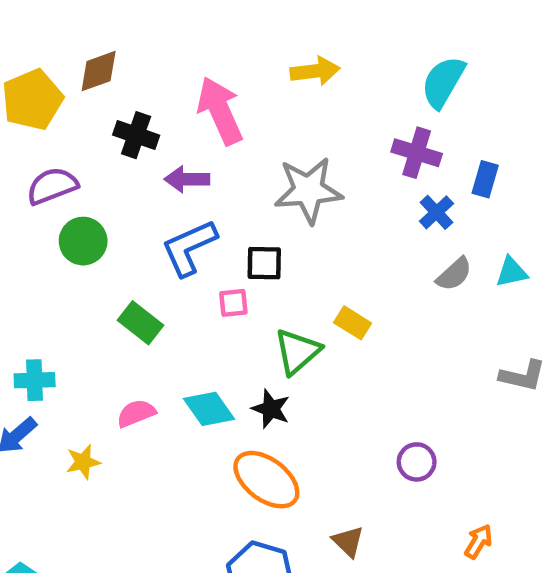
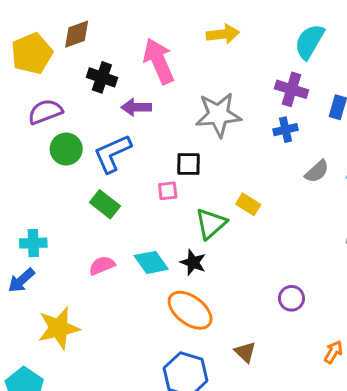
blue cross: (436, 212) -> (286, 130), moved, turned 30
blue L-shape: (189, 248) -> (112, 154), moved
yellow star: (83, 462) -> (59, 328), moved, size x1.8

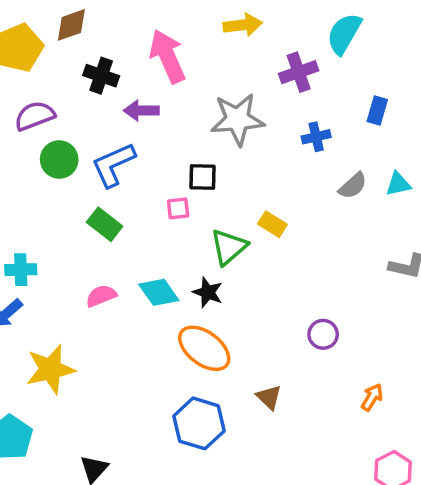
purple cross: (292, 89) -> (299, 72), moved, turned -36

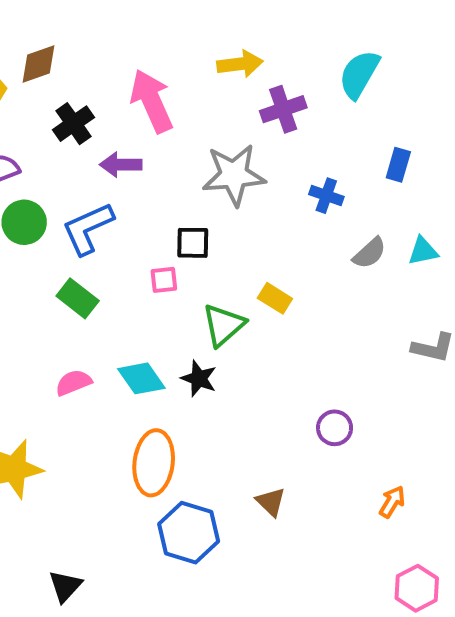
purple cross: (299, 72) -> (283, 109), moved
black cross: (101, 76) -> (73, 124), turned 36
blue cross: (316, 137) -> (326, 196), turned 32
orange ellipse: (204, 348) -> (154, 463), moved, turned 60

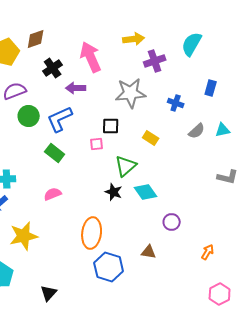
yellow rectangle: (275, 298) -> (151, 138), moved
cyan diamond: (141, 378) -> (146, 192), moved
purple circle: (335, 428) -> (172, 222), moved
brown triangle: (271, 502) -> (149, 252), turned -35

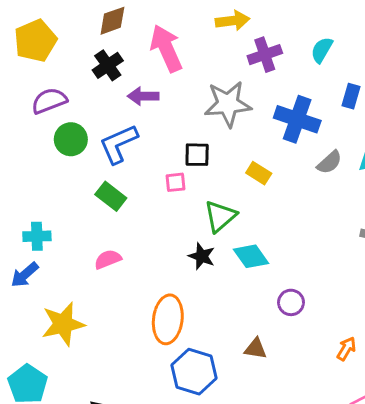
brown diamond: (36, 39) -> (112, 21), moved
cyan semicircle: (192, 44) -> (322, 50), moved, size x0.7
blue cross: (176, 103) -> (297, 119), size x1.8

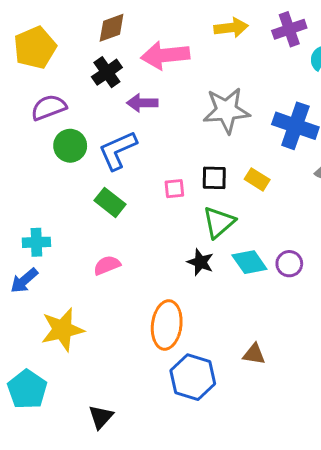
pink arrow: (166, 48) -> (165, 55), turned -72
purple cross: (265, 55) -> (289, 29), moved
black square: (197, 155) -> (214, 178), moved
purple circle: (291, 302) -> (289, 264), moved

